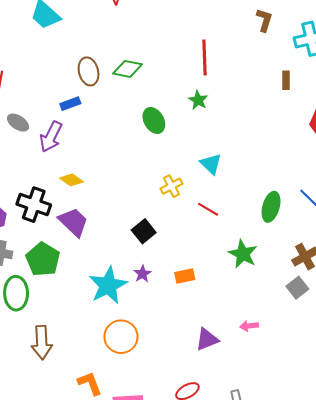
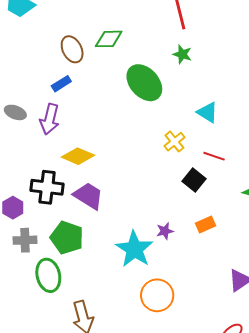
green ellipse: (154, 120) -> (144, 83), size x1.5
yellow diamond: (71, 180) -> (78, 156), size x1.4
black square: (144, 231) -> (194, 180), moved
purple star: (142, 274) -> (165, 231), turned 30

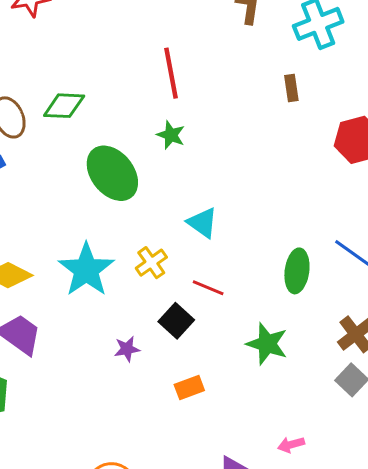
purple star: (165, 231) -> (127, 349), moved
cyan star: (134, 249) -> (86, 270), moved

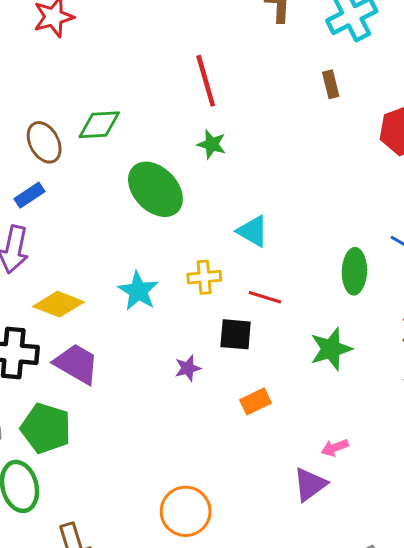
yellow cross: (151, 263) -> (204, 277), turned 36
cyan star: (86, 270) -> (138, 291), size x0.7
black square: (176, 321) -> (236, 334), turned -32
green star: (267, 344) -> (331, 349), turned -30
pink arrow: (291, 445) -> (335, 448), moved

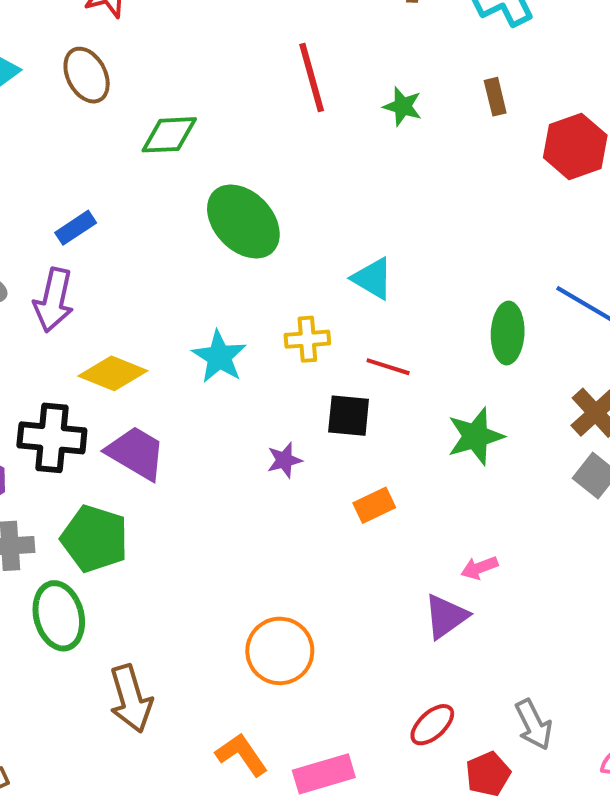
brown rectangle: (331, 84) -> (495, 97), moved
brown ellipse: (44, 142) -> (87, 75), moved
green star: (212, 144) -> (403, 106), moved

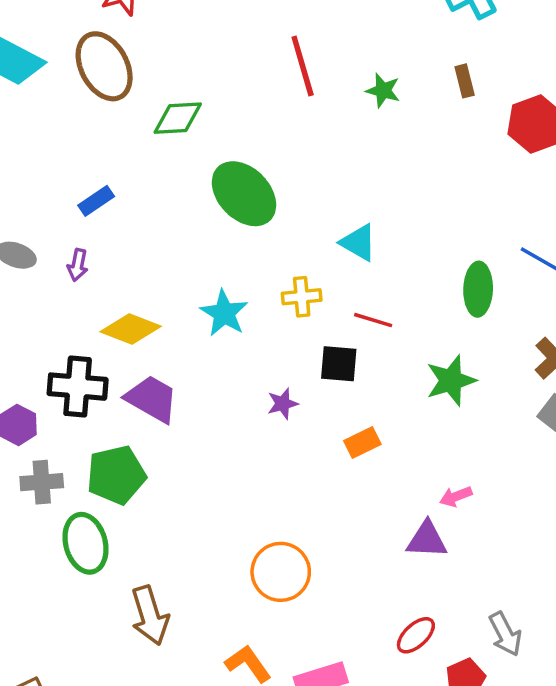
brown ellipse: (87, 75) -> (104, 66), size x1.4
purple arrow: (54, 300) -> (78, 265), size x0.6
green pentagon: (95, 539) -> (116, 475), turned -30
purple triangle: (446, 616) -> (427, 540), turned 39

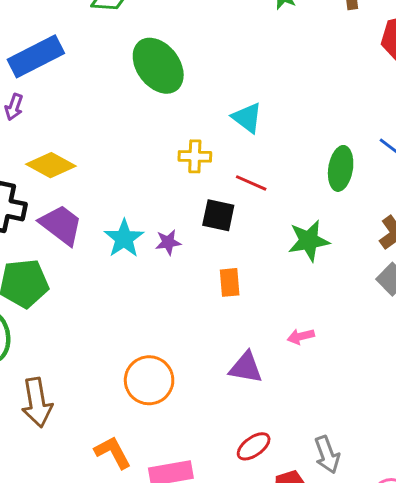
blue rectangle: (96, 201) -> (36, 56), size x1.8
cyan star: (224, 313) -> (124, 238), moved
orange rectangle: (362, 442) -> (230, 282), turned -76
purple triangle: (427, 540) -> (246, 368), moved

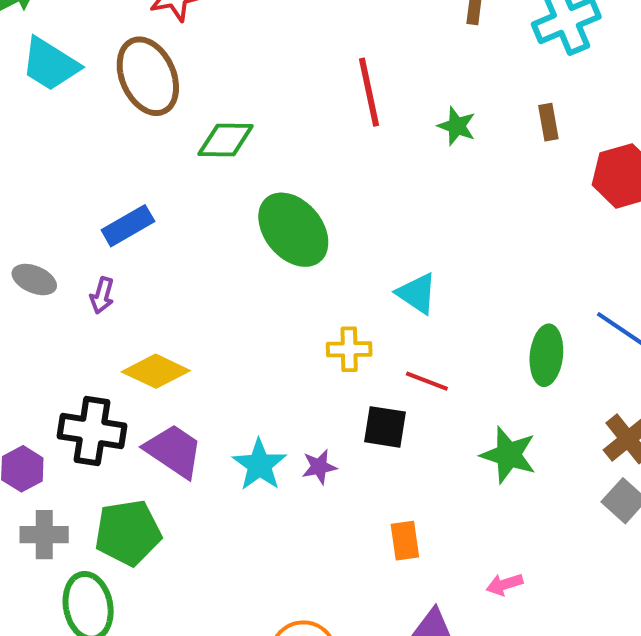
blue rectangle: (36, 56) -> (128, 226), size x0.7
green star: (309, 241) -> (509, 455), turned 30
orange rectangle: (230, 282) -> (405, 541), moved

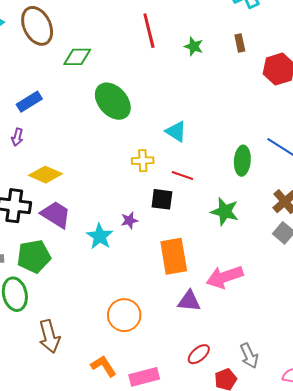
cyan star: (259, 465) -> (100, 236), moved
orange rectangle: (405, 541) -> (174, 256), size x1.8
pink arrow: (505, 584) -> (225, 277), size x2.0

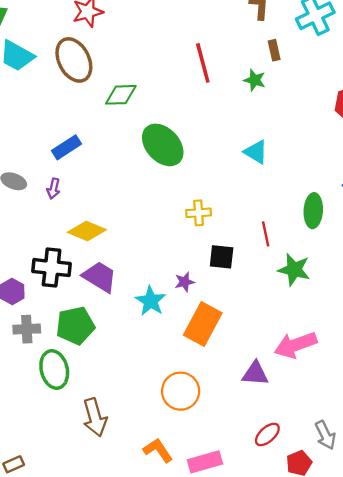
brown rectangle: (240, 43) -> (274, 50), moved
cyan triangle: (176, 131) -> (256, 152), moved
red line: (182, 176) -> (266, 234), moved, turned 60
orange rectangle: (174, 256) -> (203, 324), moved, turned 39

